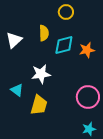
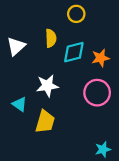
pink circle: (88, 97) -> (97, 93), moved

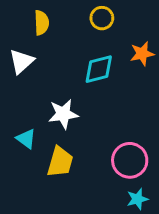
yellow semicircle: (51, 38) -> (42, 23), moved
orange star: (101, 58) -> (142, 54), moved
pink circle: (97, 93) -> (130, 160), moved

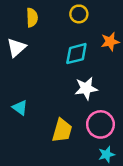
white star: (63, 114) -> (86, 88), moved
yellow trapezoid: (60, 162) -> (62, 130), moved

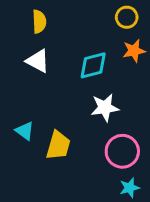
yellow circle: (79, 14) -> (127, 17), moved
white triangle: (16, 48) -> (38, 61), moved, turned -50
yellow trapezoid: (62, 130) -> (58, 145), moved

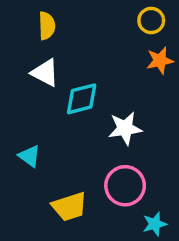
cyan diamond: (93, 65) -> (82, 99), moved
yellow trapezoid: (58, 145) -> (69, 207), moved, turned 56
pink circle: (122, 151) -> (125, 186), moved

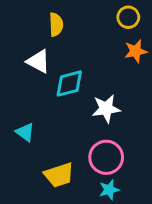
yellow semicircle: (47, 26) -> (56, 25), moved
cyan star: (155, 224) -> (109, 190), moved

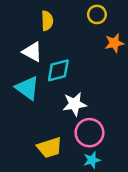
yellow circle: (128, 17) -> (97, 14), moved
white star: (106, 109) -> (75, 104), moved
cyan triangle: (25, 132) -> (27, 88), moved, size x1.5

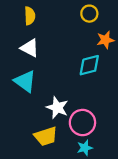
yellow semicircle: (47, 21) -> (30, 16), moved
cyan diamond: (58, 70) -> (89, 65), moved
white star: (75, 104) -> (57, 108), moved, turned 30

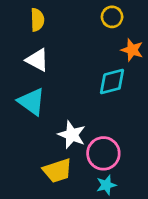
orange star: (105, 40) -> (132, 50), turned 30

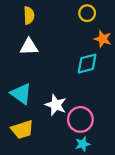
white triangle: (37, 60) -> (29, 47), turned -30
cyan triangle: (32, 102) -> (21, 94), moved
yellow trapezoid: (57, 171) -> (22, 130), moved

